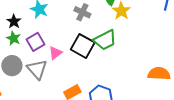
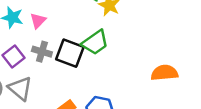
gray cross: (82, 12) -> (42, 52), moved
pink triangle: (55, 53) -> (38, 21), moved

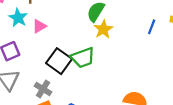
gray cross: (42, 52) -> (43, 89), moved

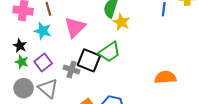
pink triangle: (39, 26) -> (75, 27), moved, size x1.6
gray cross: (43, 89) -> (72, 69), moved

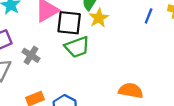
black square: (89, 60) -> (69, 23), moved, turned -30

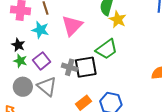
black square: (69, 23) -> (86, 67), moved

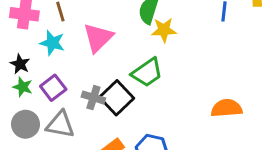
yellow star: (118, 19) -> (164, 30), turned -30
black square: (86, 67) -> (117, 98), turned -35
gray triangle: (47, 86) -> (60, 125), turned -30

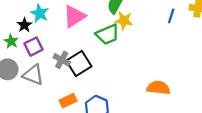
black star: (20, 64) -> (24, 25), moved
green trapezoid: (147, 72) -> (107, 34), moved

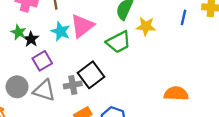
cyan star: (40, 13) -> (61, 31), moved
yellow star: (124, 21) -> (146, 26), moved
green star: (11, 41) -> (19, 32), moved
gray cross: (62, 60) -> (73, 85), moved, turned -35

